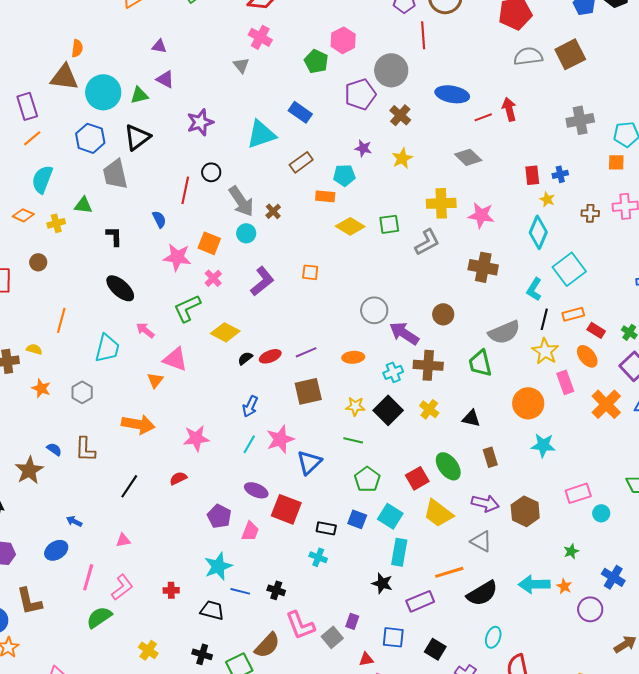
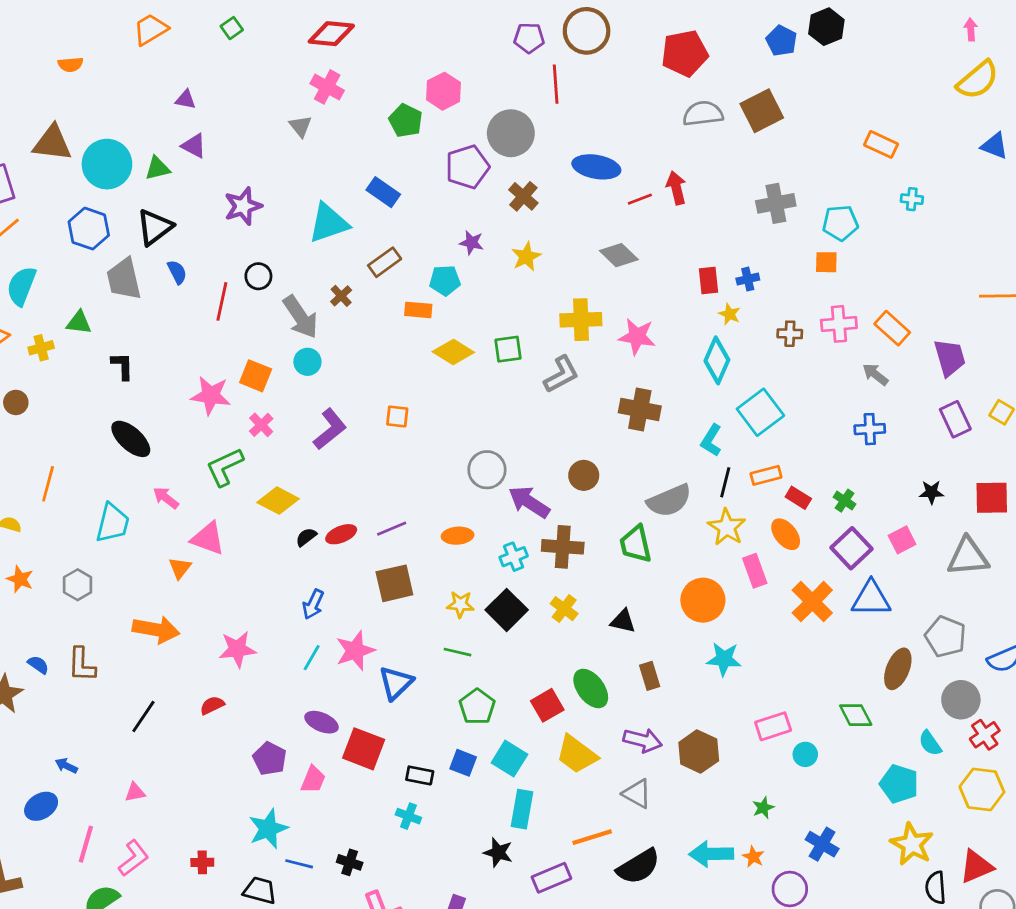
orange semicircle: (77, 48) -> (71, 65), moved, turned 78
brown cross: (273, 211) -> (341, 296), moved
blue semicircle: (159, 219) -> (177, 272), moved

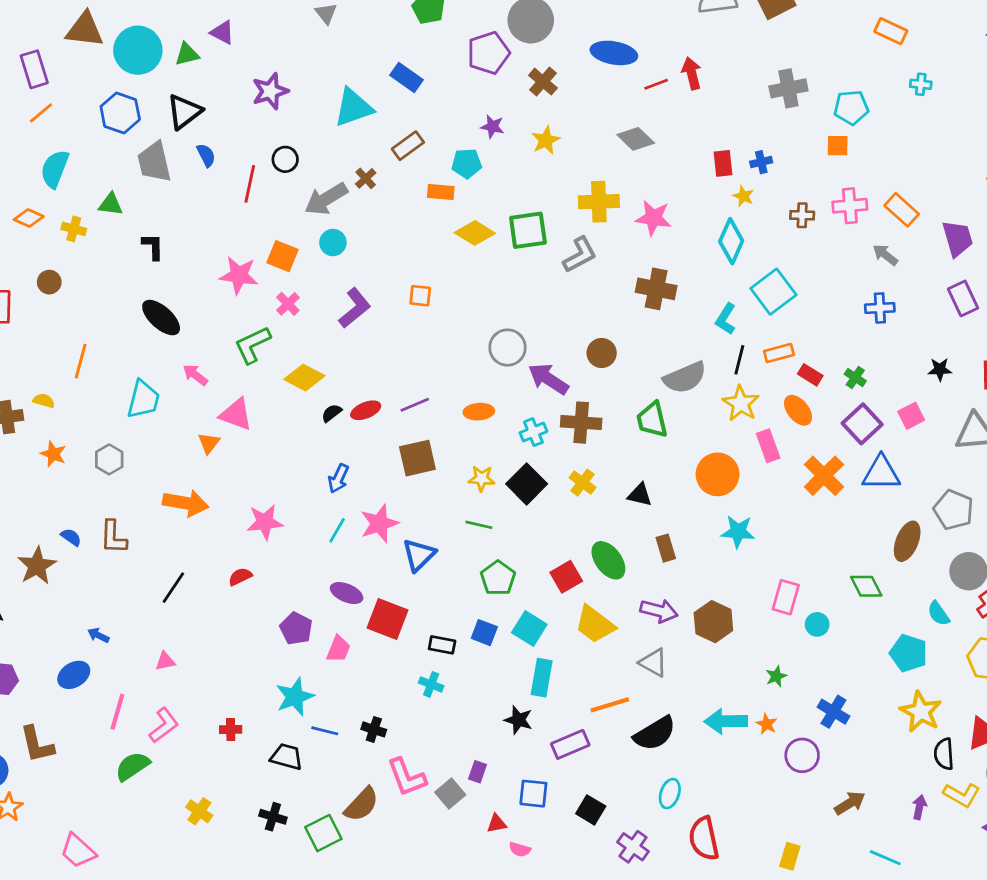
gray arrow: (300, 317) -> (326, 199), turned 93
yellow cross: (41, 348) -> (74, 229), turned 30
green square: (508, 349) -> (528, 230), size x1.4
pink rectangle: (773, 726) -> (786, 597), turned -56

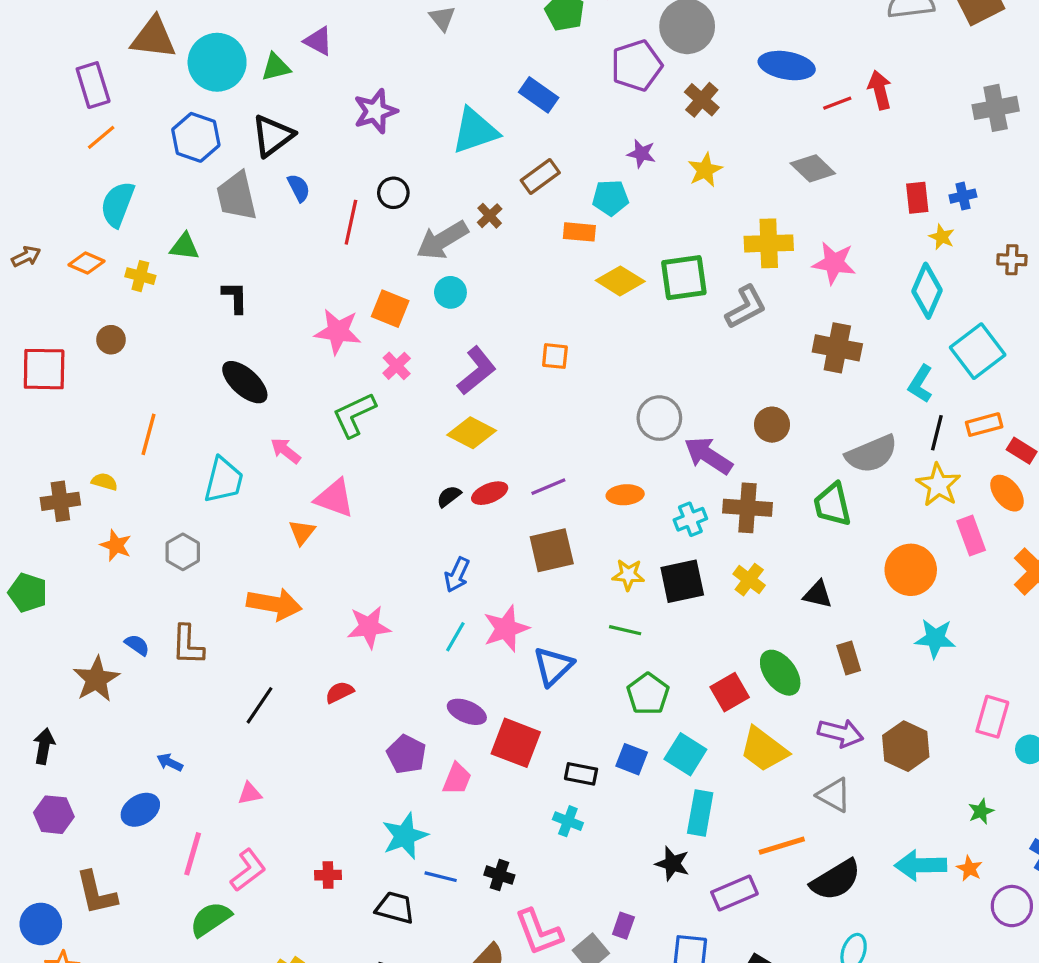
yellow diamond: (304, 378) -> (472, 433), moved
black square: (527, 484) -> (682, 581), turned 33

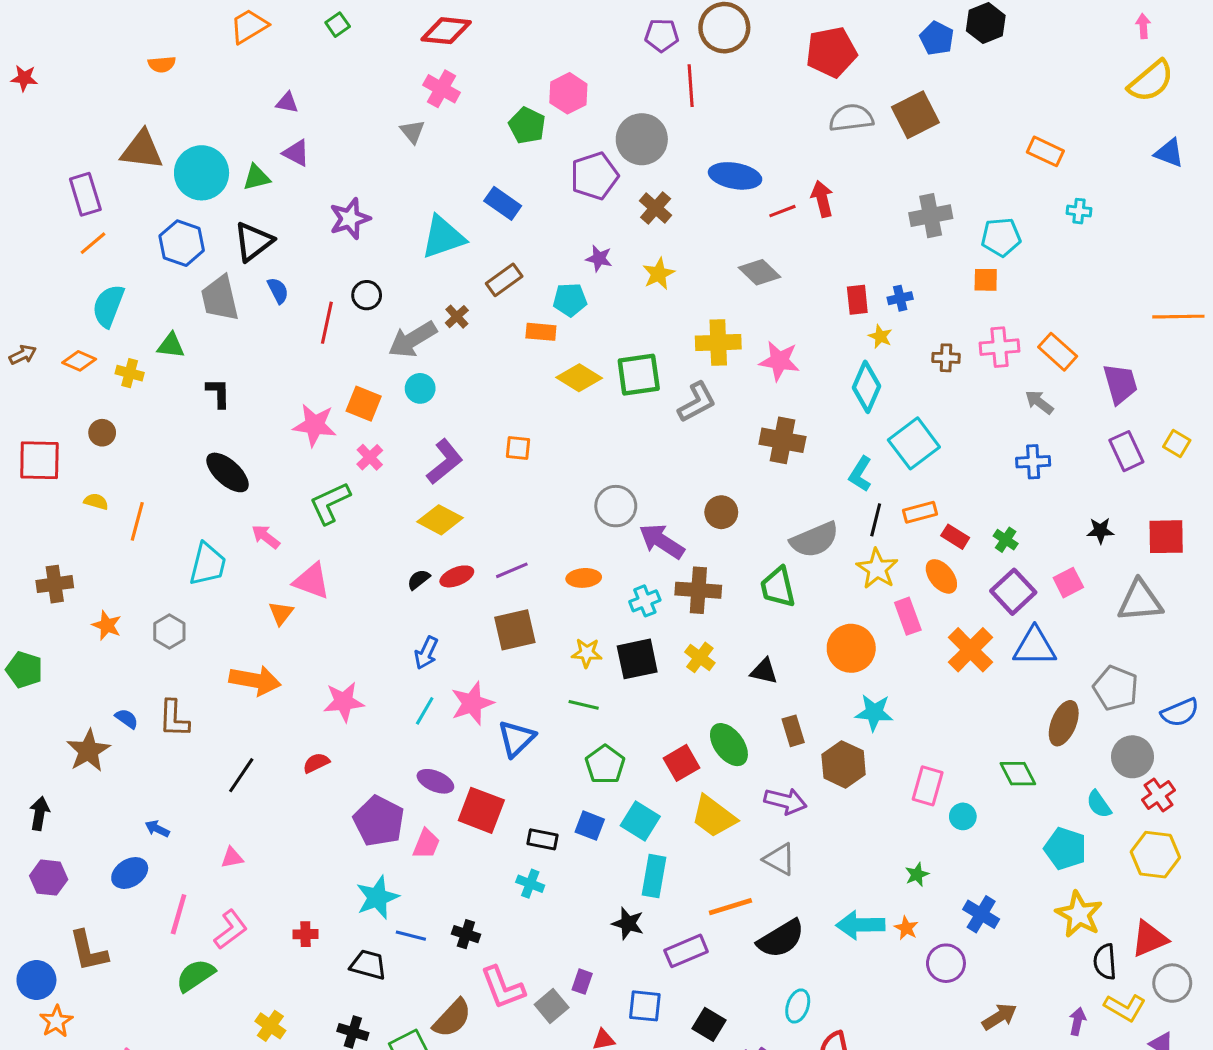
yellow semicircle: (104, 482) -> (96, 502), moved
brown hexagon: (906, 746) -> (844, 764), moved
purple pentagon: (406, 754) -> (379, 821), size x1.4

